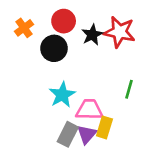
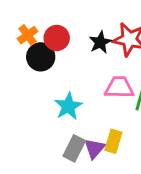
red circle: (64, 21) -> (57, 38), moved
black circle: (54, 48) -> (41, 57), moved
pink trapezoid: (89, 110) -> (119, 87), moved

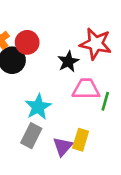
black star: (100, 42) -> (68, 62), moved
gray rectangle: (74, 148) -> (31, 136), moved

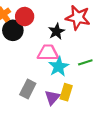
pink trapezoid: (86, 89) -> (48, 53), moved
green line: (105, 101) -> (85, 62), turned 56
cyan star: (38, 107) -> (59, 67), moved

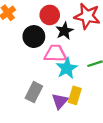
red circle: (25, 17) -> (50, 15), moved
black circle: (13, 30) -> (34, 37), moved

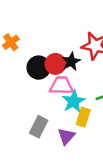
red circle: (50, 15) -> (55, 64), moved
yellow rectangle: (75, 95) -> (83, 117), moved

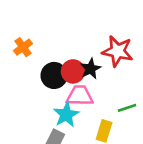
cyan star: (74, 101) -> (66, 115), moved

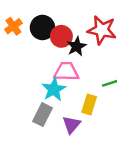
red circle: (73, 71) -> (61, 36), moved
black circle: (54, 75) -> (42, 27), moved

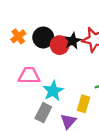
black star: (77, 46) -> (73, 41), moved
pink trapezoid: (66, 72) -> (29, 76), moved

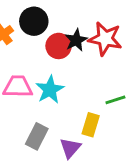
black circle: (43, 37) -> (34, 21), moved
cyan star: (53, 91) -> (50, 90), moved

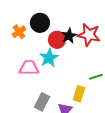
cyan star: (50, 90) -> (49, 58), moved

